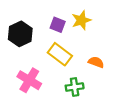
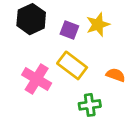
black hexagon: (20, 34) -> (31, 19), moved
pink cross: (29, 80) -> (37, 79), moved

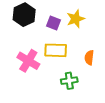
yellow rectangle: (72, 65) -> (56, 50), turned -35
orange semicircle: (116, 75) -> (89, 58), turned -104

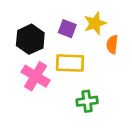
black hexagon: (24, 15) -> (30, 39), moved
orange semicircle: (89, 58) -> (112, 44), moved

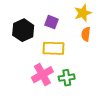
yellow star: (95, 23) -> (83, 13), moved
pink cross: (36, 76) -> (42, 75), moved, turned 30

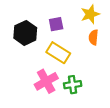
purple square: (51, 22) -> (56, 24), turned -32
yellow rectangle: (54, 48) -> (58, 53), turned 30

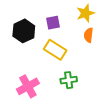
pink cross: (46, 81) -> (28, 86), moved

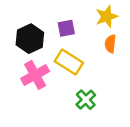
green cross: (69, 80) -> (86, 100), turned -35
pink cross: (28, 86) -> (35, 75), moved

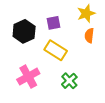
pink cross: (35, 75) -> (28, 77), moved

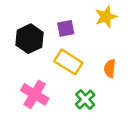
orange semicircle: (89, 36) -> (110, 68), moved
pink cross: (28, 77) -> (35, 94), turned -30

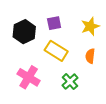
yellow star: (106, 17) -> (90, 26), moved

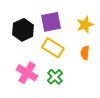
purple square: (54, 23) -> (51, 22), size x1.5
green cross: (70, 82) -> (55, 77), moved

